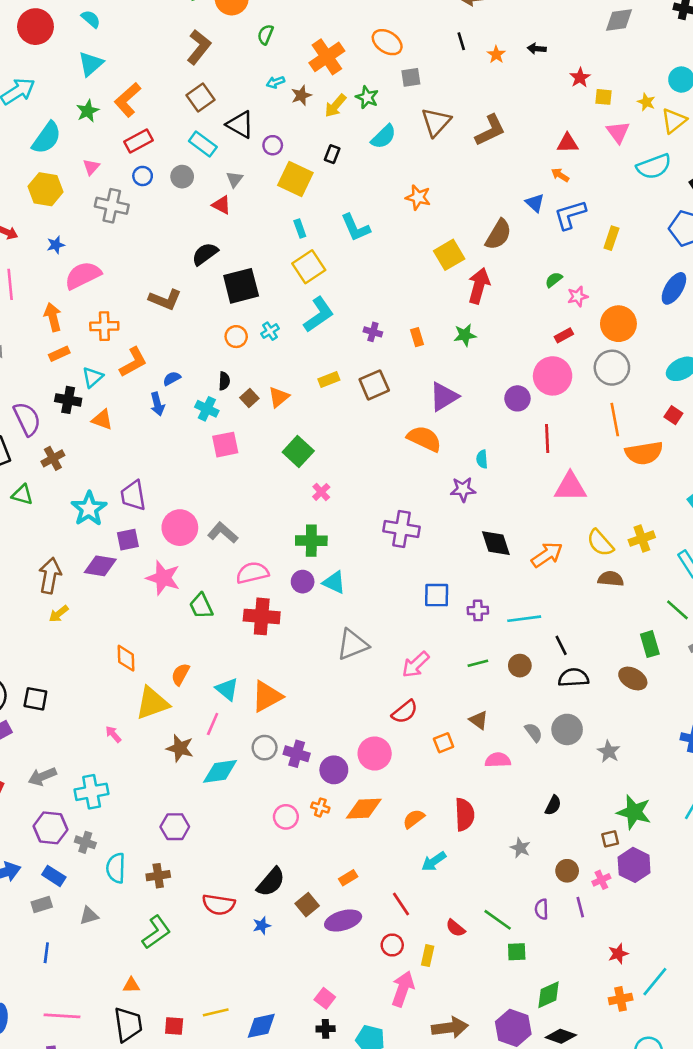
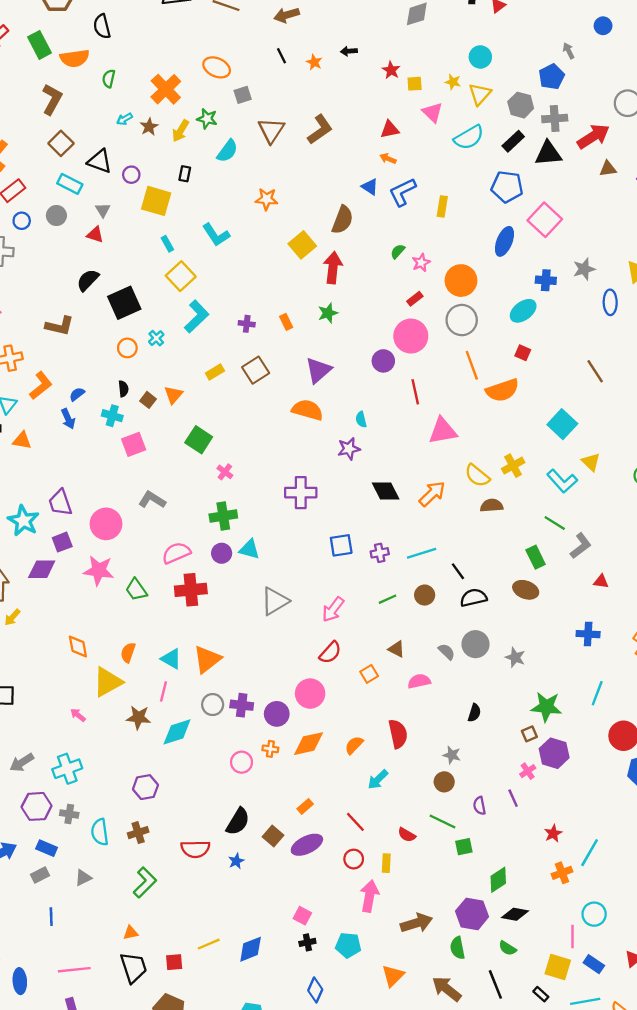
gray L-shape: (223, 533) -> (152, 500), moved
brown circle: (567, 871) -> (444, 782), moved

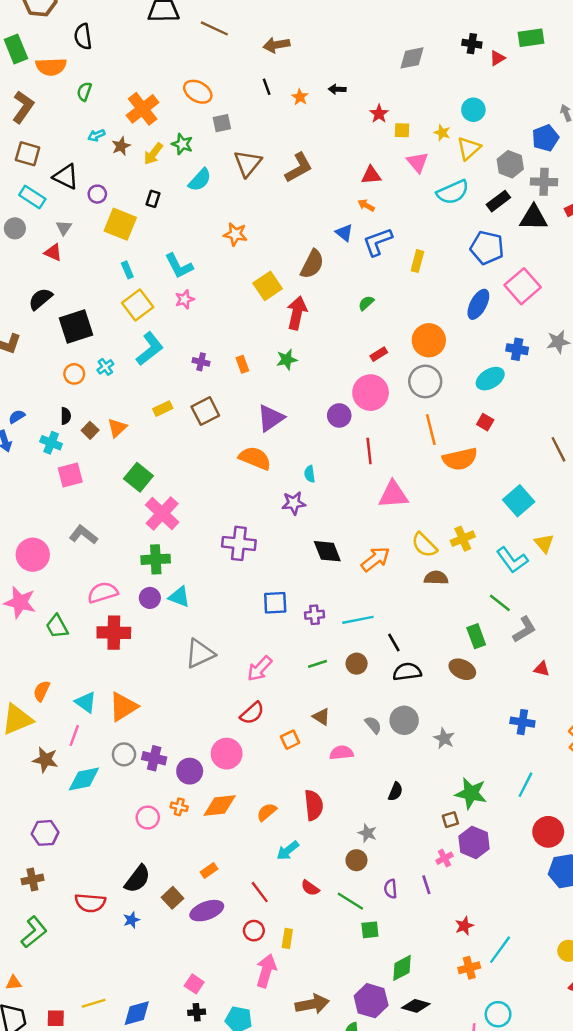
brown square: (61, 143) -> (28, 154), turned -35
pink star: (421, 263) -> (185, 299), moved
pink cross: (225, 472) -> (162, 514), size x2.0
red semicircle: (407, 835) -> (310, 888), moved

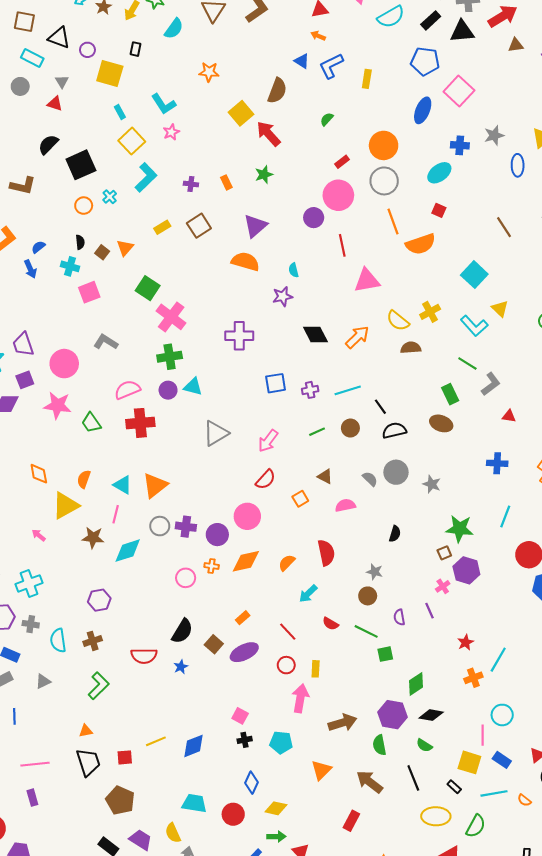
red arrow: (297, 313) -> (268, 134), turned -48

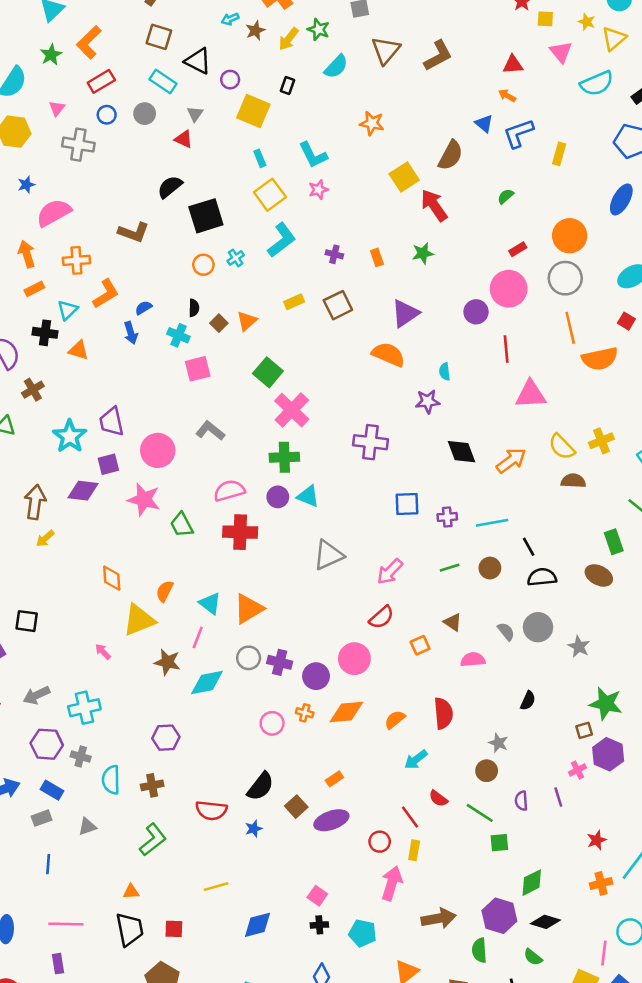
red line: (288, 632) -> (410, 817), moved
yellow line: (156, 741) -> (216, 887), moved

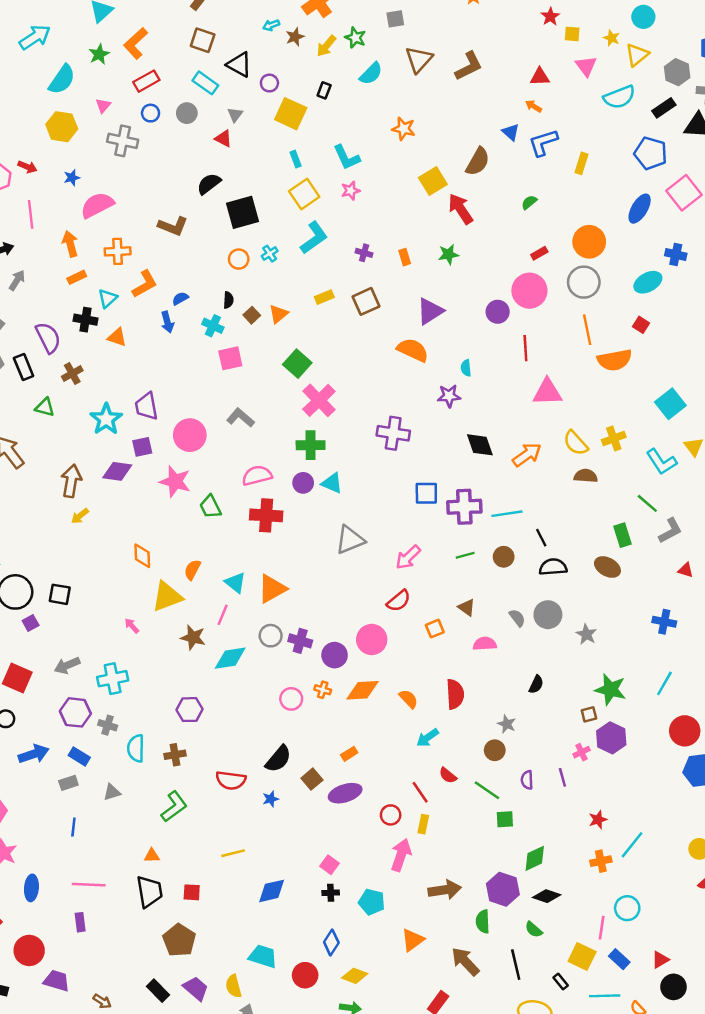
purple cross: (447, 517) -> (464, 507), size x1.8
orange semicircle: (395, 720) -> (409, 699), turned 84

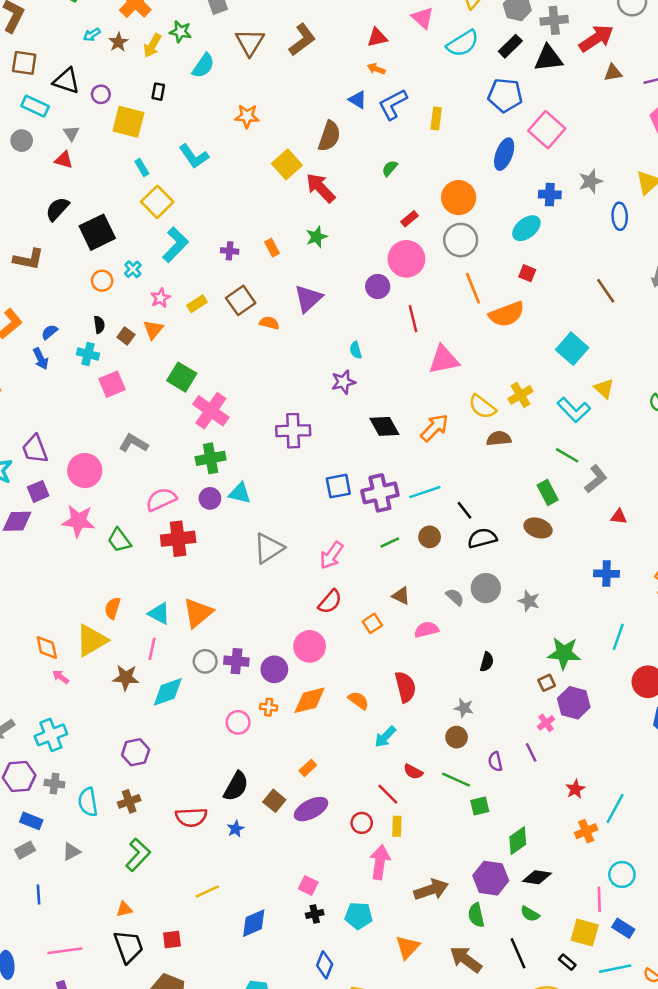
pink star: (351, 191) -> (160, 298), moved
orange semicircle: (413, 350) -> (269, 323), moved, size x0.6
orange diamond: (142, 556) -> (47, 648), moved

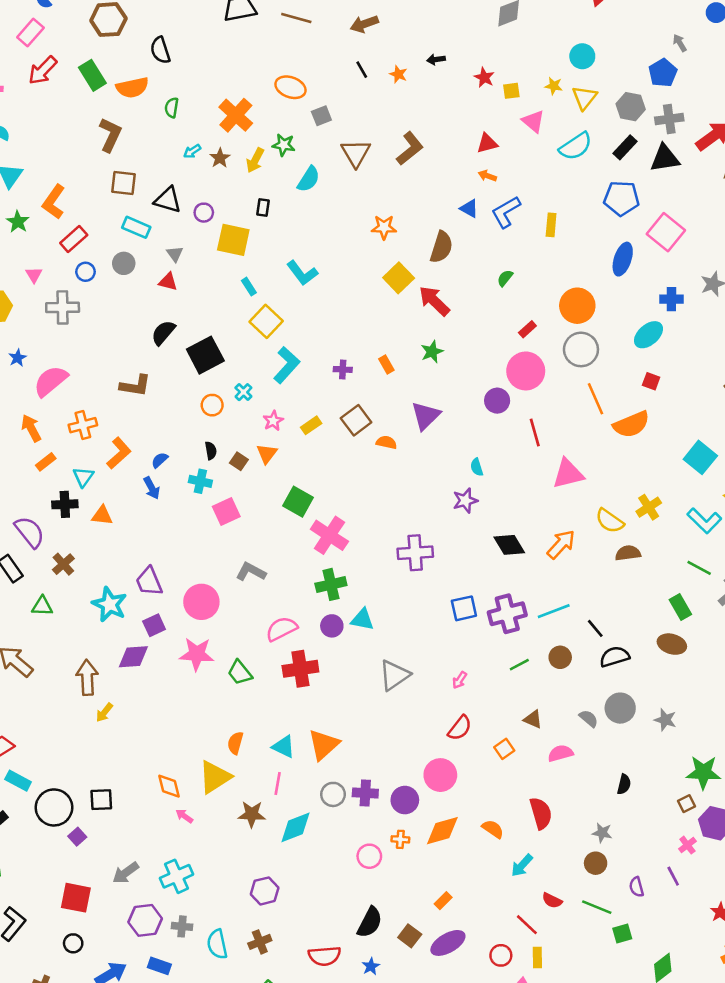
orange star: (247, 116) -> (384, 227), moved
pink arrow: (332, 555) -> (460, 680), size x0.6

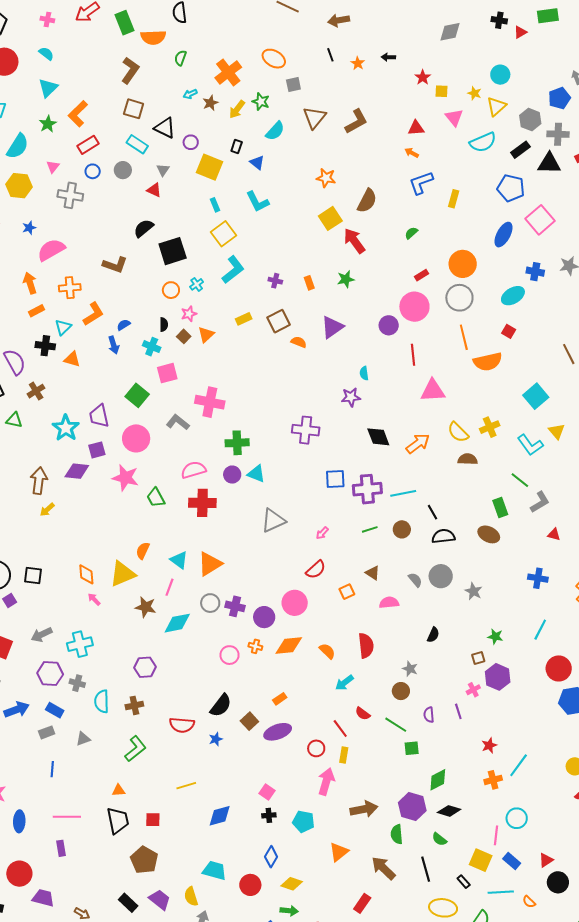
blue triangle: (469, 208) -> (257, 162), moved
pink star: (273, 421) -> (189, 314), moved
green square: (298, 502) -> (137, 395), moved
pink cross: (329, 535) -> (210, 402), moved, turned -32
green star: (703, 772) -> (495, 637), size x0.6

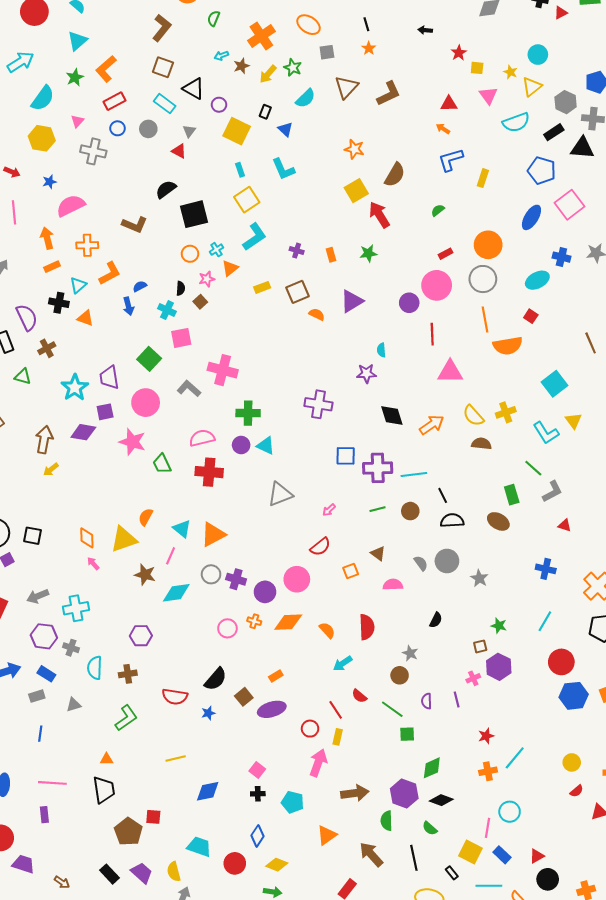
orange star: (358, 63) -> (369, 48), moved
orange triangle: (206, 334) -> (230, 268), moved
red square: (153, 820) -> (153, 817), moved

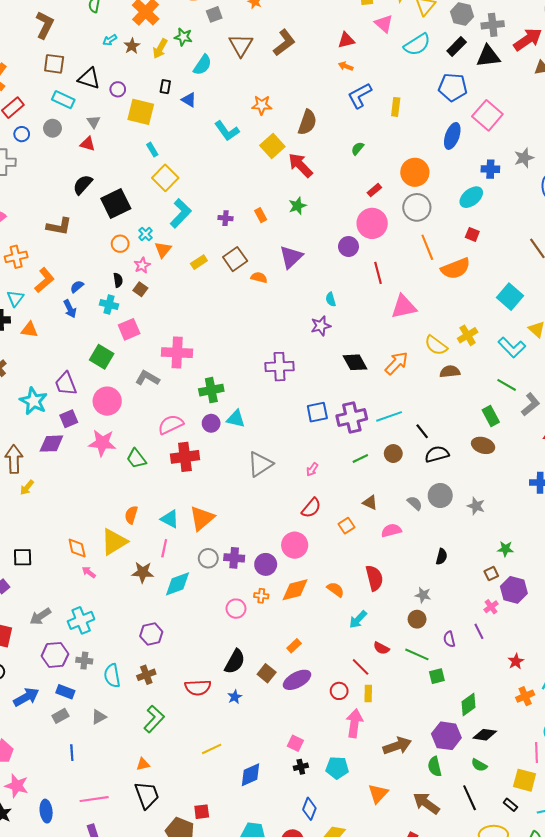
cyan L-shape: (283, 169) -> (227, 131), moved

